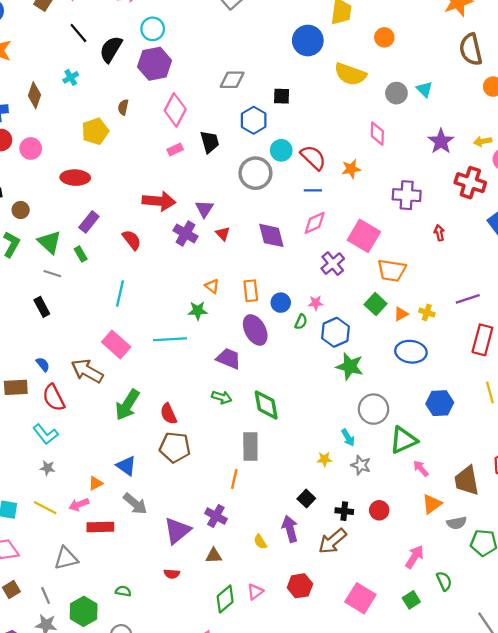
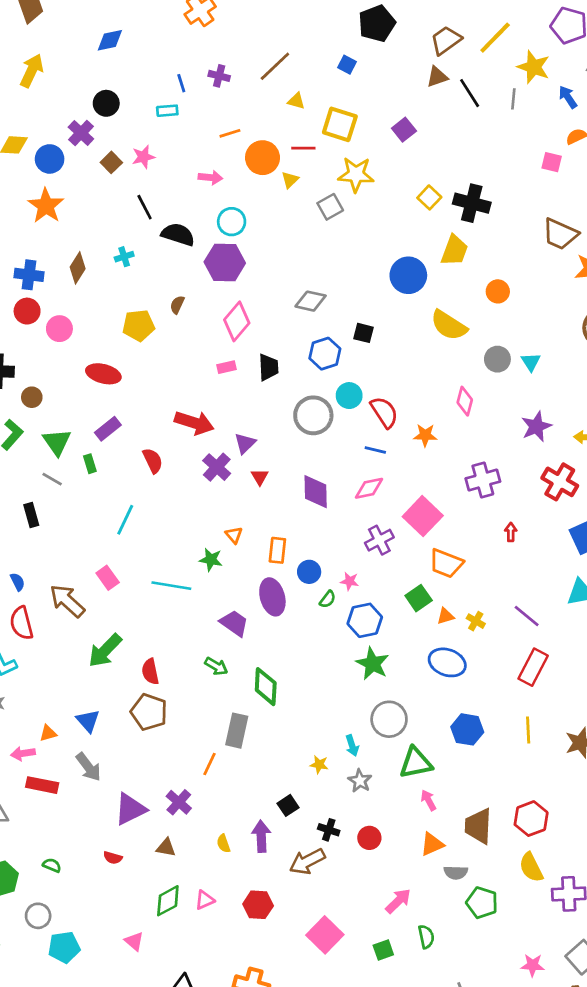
black semicircle: (111, 49) -> (178, 234), turned 64
purple cross: (407, 195) -> (483, 480), turned -32
purple line: (468, 299) -> (527, 616), turned 45
pink rectangle: (116, 345) -> (108, 578), size x0.7

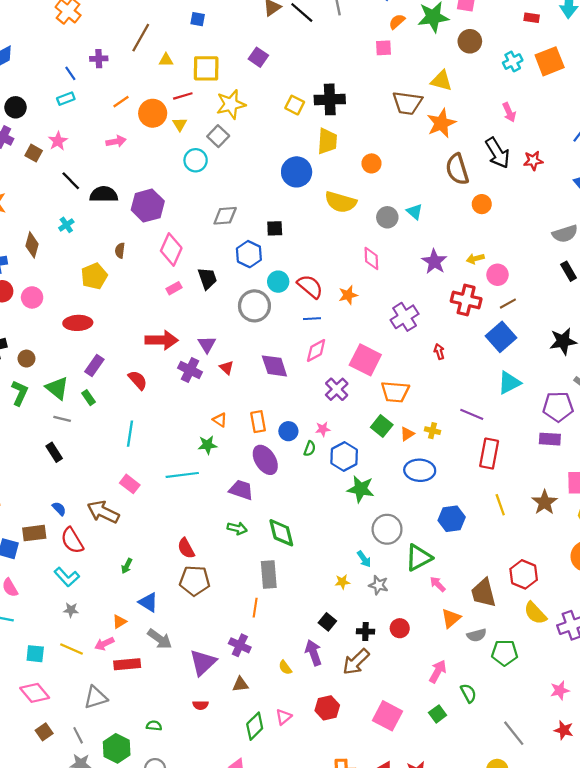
cyan circle: (232, 222) -> (196, 160), moved
green arrow: (105, 650) -> (127, 566), moved, size x0.5

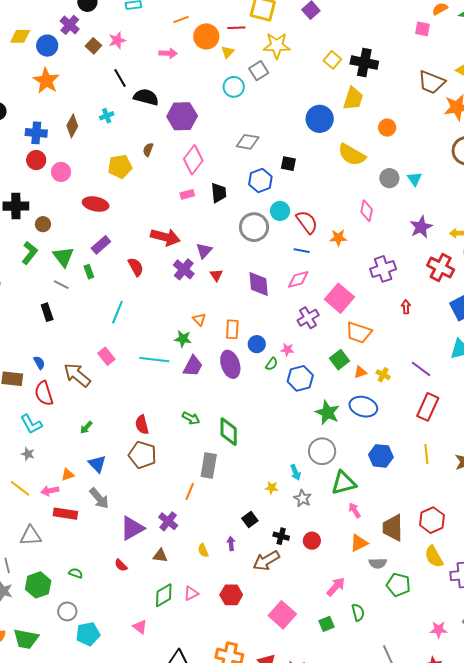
green star: (361, 489) -> (327, 413), moved
purple trapezoid: (241, 490) -> (193, 366), moved, turned 85
purple arrow: (313, 653) -> (231, 544), size x0.6
red semicircle: (201, 705) -> (121, 565), turned 32

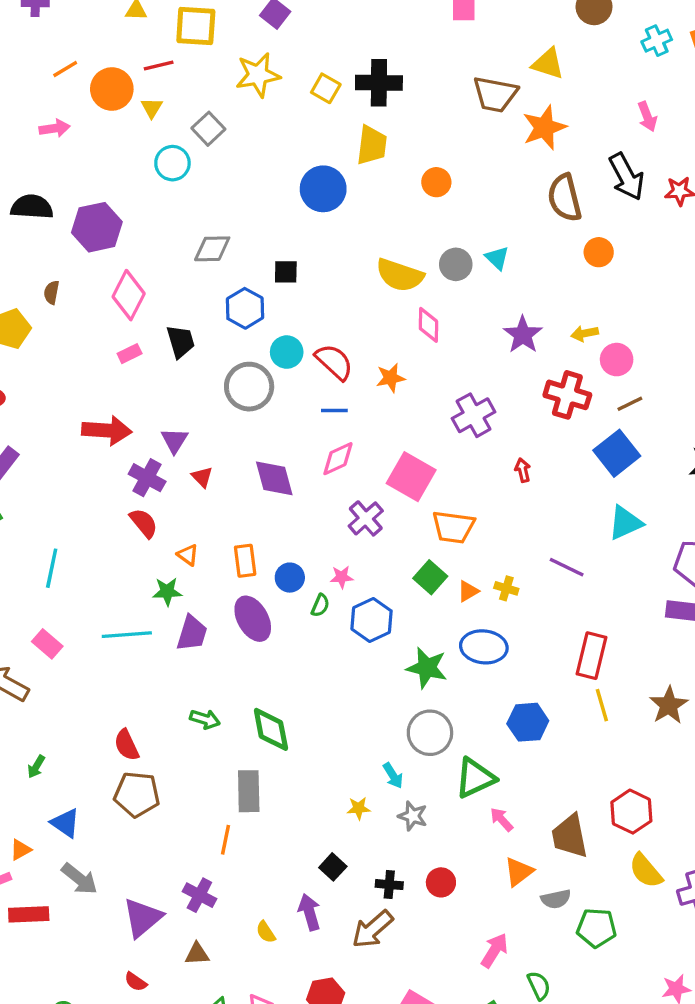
yellow star: (277, 46) -> (258, 75), moved
yellow semicircle: (352, 155) -> (400, 275), moved
red semicircle: (136, 267) -> (144, 523), moved
red rectangle: (428, 407) -> (592, 656), moved
purple arrow: (231, 544) -> (309, 912), size x1.5

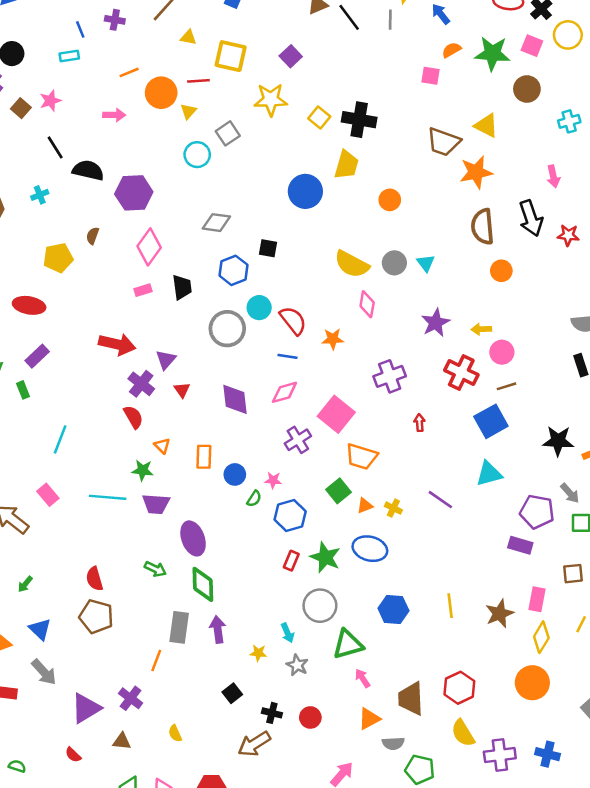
purple ellipse: (253, 619) -> (193, 538), moved
purple trapezoid: (192, 633) -> (156, 504), turned 68
red rectangle: (592, 656) -> (291, 561), moved, size x0.6
purple arrow: (309, 912) -> (218, 629), moved

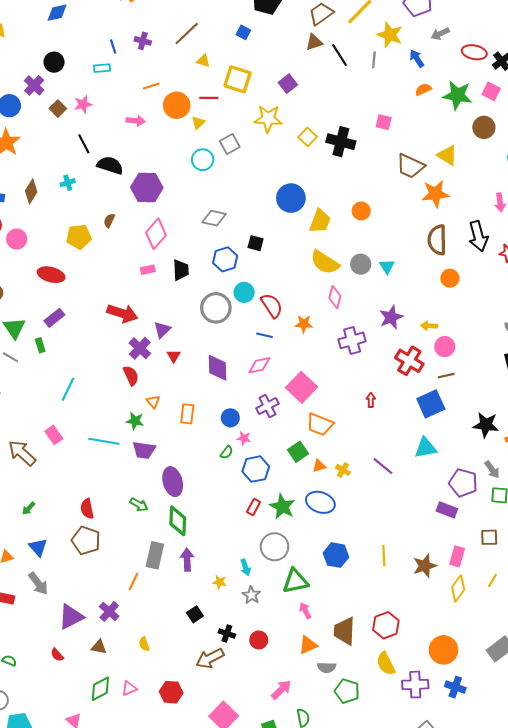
pink square: (430, 76) -> (384, 122), moved
yellow trapezoid: (346, 165) -> (320, 221), moved
purple cross: (390, 376) -> (352, 340), moved
blue circle: (235, 474) -> (230, 418), moved
orange circle: (532, 683) -> (443, 650), moved

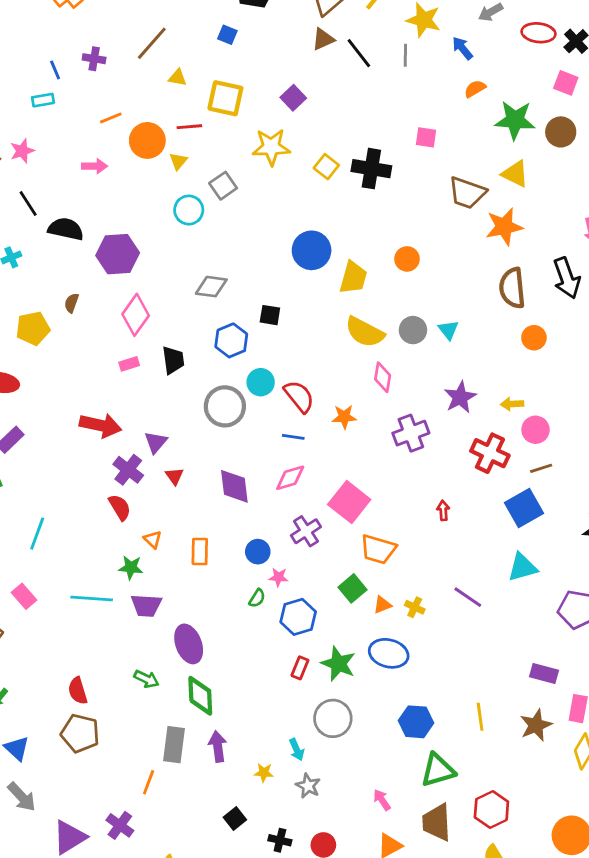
green star: (457, 95) -> (515, 120), moved
purple rectangle: (447, 510) -> (544, 674), moved
green triangle: (295, 581) -> (438, 770), moved

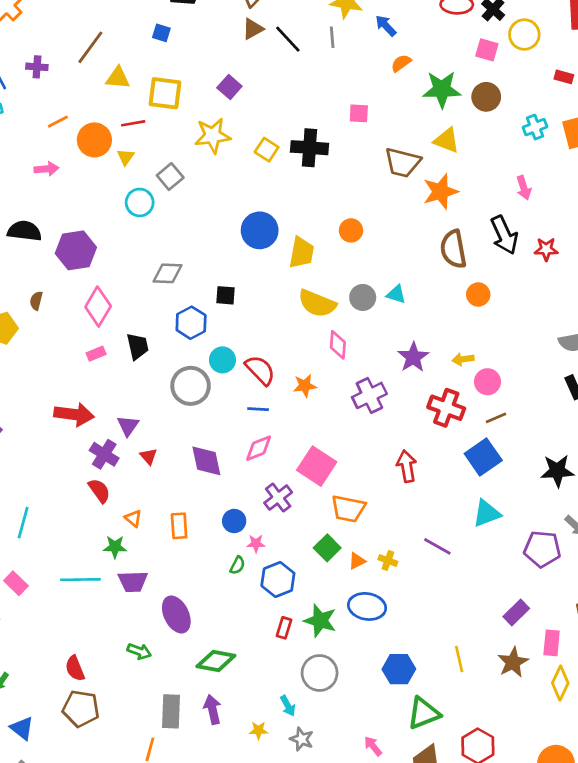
yellow triangle: (177, 78) -> (118, 78), size x1.4
cyan triangle: (448, 330) -> (396, 294), turned -30
red arrow: (443, 510) -> (407, 466), size x1.6
purple rectangle: (544, 674) -> (516, 612), turned -55
green diamond: (200, 696) -> (216, 661), moved, turned -72

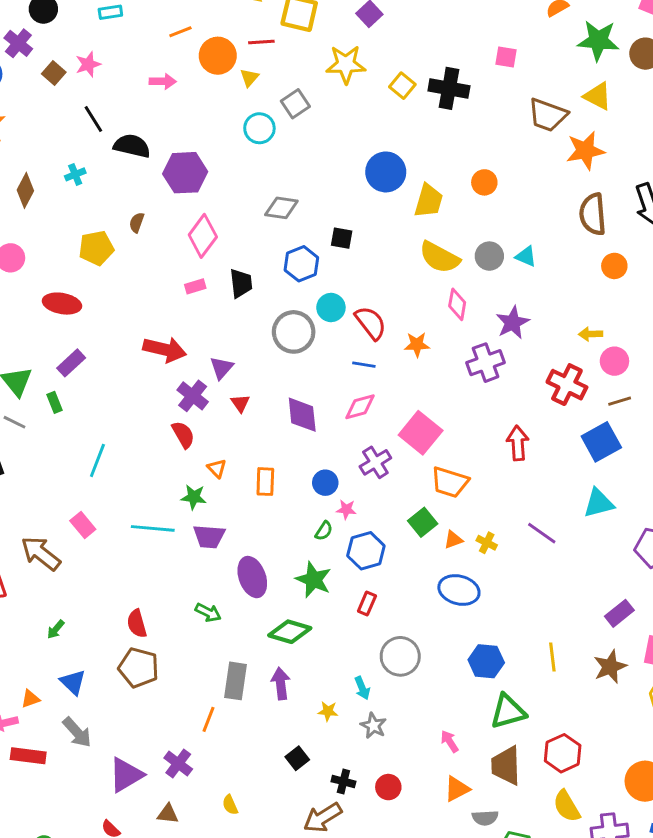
purple star: (413, 357) -> (513, 323), moved
green star: (320, 621) -> (314, 580), moved

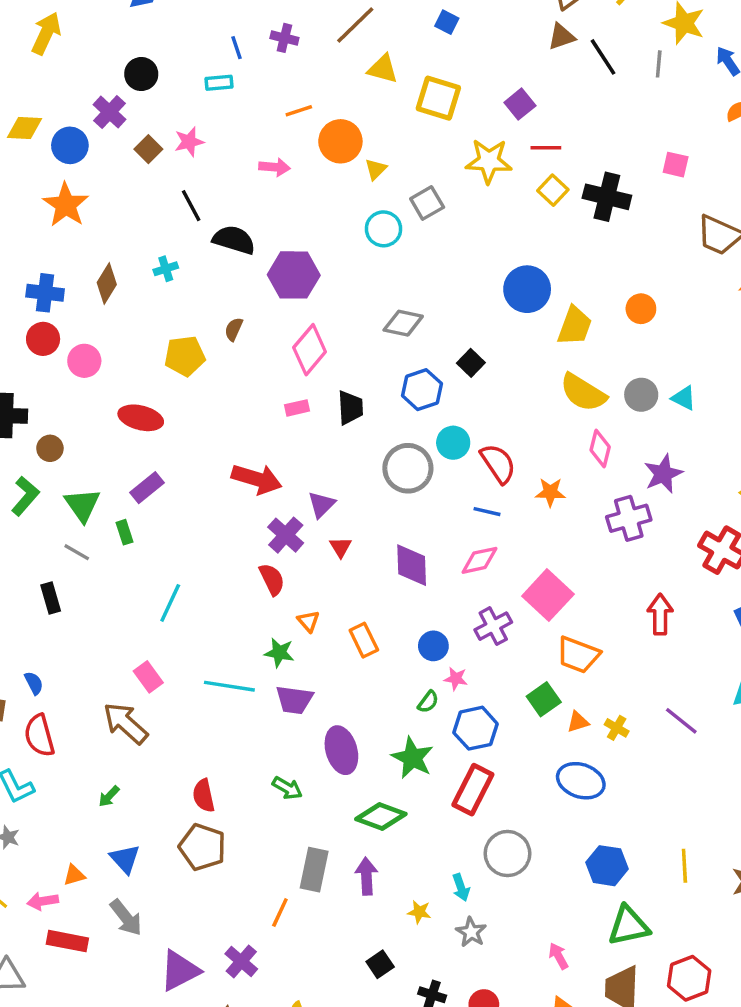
red line: (261, 42) -> (546, 148), moved
black square: (342, 238) -> (471, 363), turned 30
orange rectangle: (265, 482) -> (364, 640), turned -32
brown arrow: (41, 553) -> (126, 723), moved
red rectangle: (367, 604) -> (473, 790), size x1.8

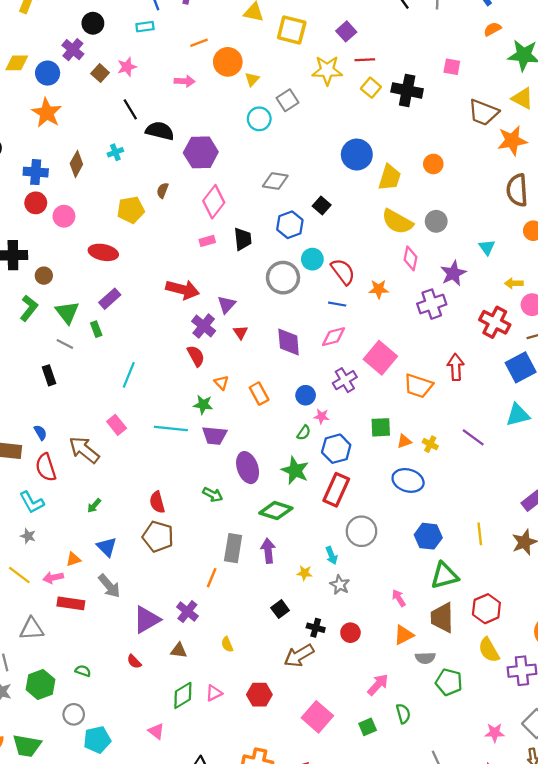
cyan triangle: (684, 398) -> (487, 247), moved, turned 30
orange trapezoid: (578, 655) -> (418, 386), moved
green square: (544, 699) -> (381, 427), turned 35
brown arrow: (126, 723) -> (84, 450), moved

